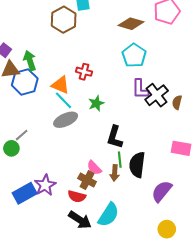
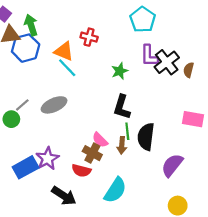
green star: (96, 103) -> (120, 71), moved
gray ellipse: (66, 120) -> (54, 105), moved
black arrow: (80, 220) -> (64, 196), moved

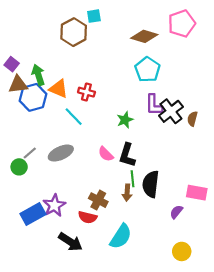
red cross: (89, 37) -> (86, 92), moved
orange triangle: (64, 51) -> (59, 89), moved
pink rectangle: (193, 119) -> (197, 193), moved
pink semicircle: (100, 140) -> (106, 154), moved
purple semicircle: (172, 165) -> (176, 212), size x0.6

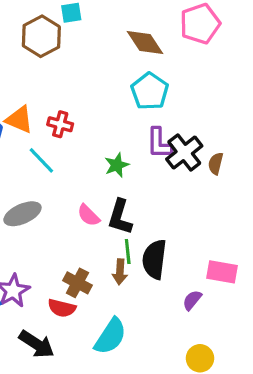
brown diamond: (144, 36) -> (145, 43), turned 40

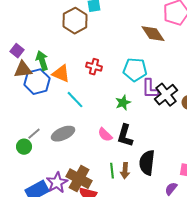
brown diamond: (145, 43) -> (153, 34), moved
cyan pentagon: (150, 91) -> (135, 70), moved, turned -30
red cross: (60, 124) -> (94, 67), moved
green line: (128, 251) -> (112, 171), moved
brown cross: (77, 283) -> (79, 179), moved, size x1.4

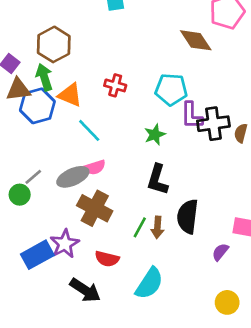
brown hexagon: (75, 21) -> (54, 44), moved
black cross: (166, 95) -> (213, 124), turned 30
pink semicircle: (105, 135) -> (95, 167), moved, turned -63
green line: (112, 171) -> (140, 227), turned 35
brown cross: (79, 179) -> (95, 208), moved

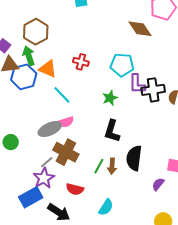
gray line: (33, 177) -> (47, 162), moved
blue rectangle: (37, 255) -> (31, 197), moved
cyan semicircle: (149, 283) -> (106, 207), size x0.7

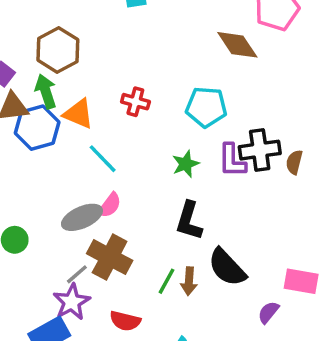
purple L-shape: (137, 84) -> (232, 160), moved
pink semicircle: (66, 122) -> (110, 205), turned -35
black semicircle: (134, 158) -> (227, 267), turned -50

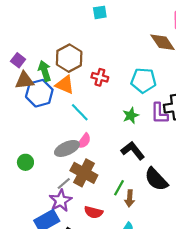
brown hexagon: (58, 50) -> (69, 58), moved
black L-shape: (189, 221) -> (133, 151), turned 125
brown arrow: (189, 281) -> (130, 198), moved

